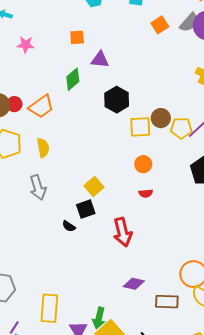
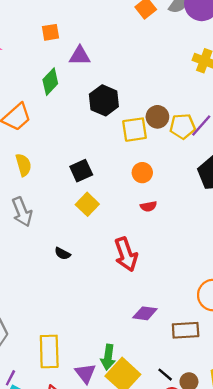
black square: (86, 209) -> (81, 171), moved

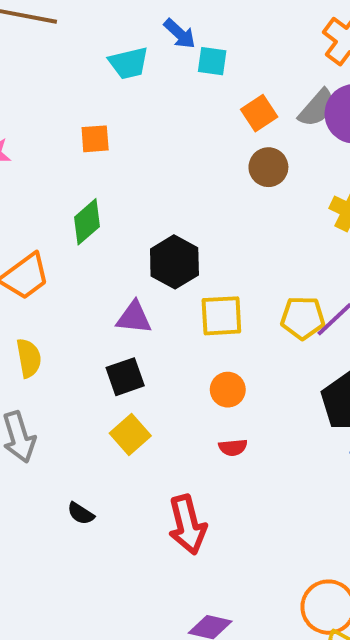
purple triangle: (80, 56) -> (134, 317), moved
brown circle: (157, 117) -> (268, 167), moved

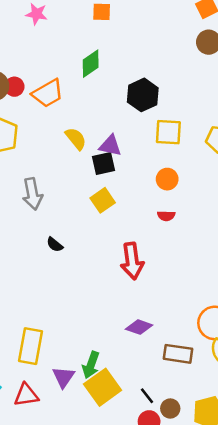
purple triangle: (134, 317) -> (110, 146), moved
yellow semicircle: (29, 358) -> (76, 139), moved, turned -35
black semicircle: (81, 513) -> (55, 245), moved

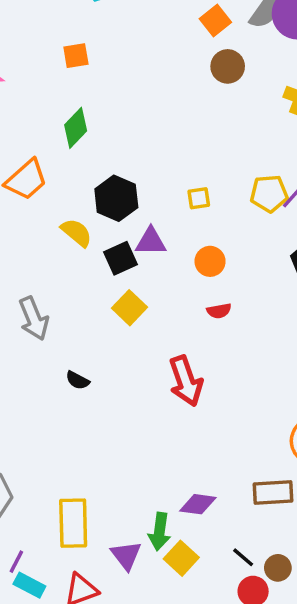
black hexagon: (143, 95) -> (116, 198), moved
yellow square: (168, 132) -> (199, 198), size x0.6
purple triangle: (110, 146) -> (151, 241), moved
purple diamond: (139, 327) -> (198, 504), moved
yellow square: (103, 387) -> (181, 558), size x0.7

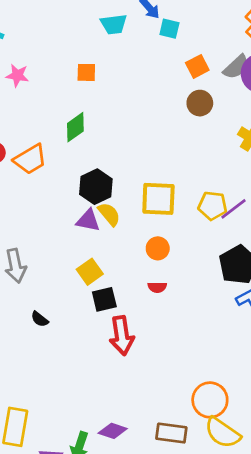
yellow square: (199, 198) -> (158, 199), size x2.0
yellow semicircle: (76, 233) -> (109, 214), moved
purple triangle: (151, 241) -> (88, 220), moved
black square: (121, 258) -> (104, 299), moved

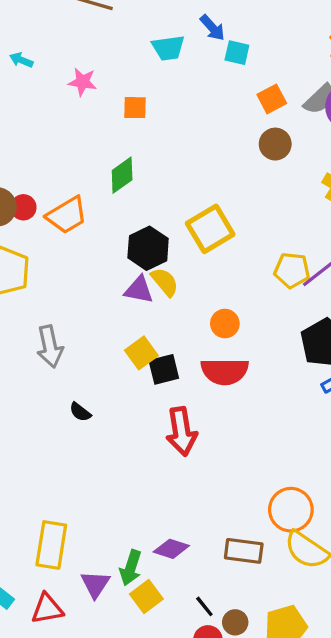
pink star: (17, 75) -> (83, 82), moved
yellow square: (158, 199) -> (210, 229), moved, turned -33
red semicircle: (157, 287) -> (225, 371), size x2.0
black square: (104, 299) -> (164, 369), moved

